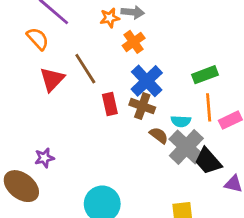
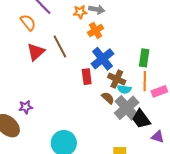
green rectangle: (205, 75) -> (144, 58), turned -66
red rectangle: (110, 104) -> (87, 77), moved
brown cross: (142, 106) -> (117, 79), moved

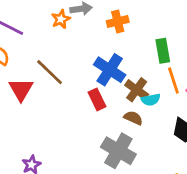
orange cross: (96, 30) -> (118, 22), moved, turned 35
brown cross: (117, 79) -> (137, 90), turned 30
gray cross: (127, 108) -> (118, 151), moved

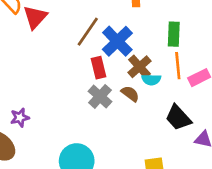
brown line: (50, 72) -> (88, 32), moved, turned 68
red triangle: (21, 90) -> (35, 17), moved
gray cross: (118, 151) -> (100, 96), moved, size x0.7

